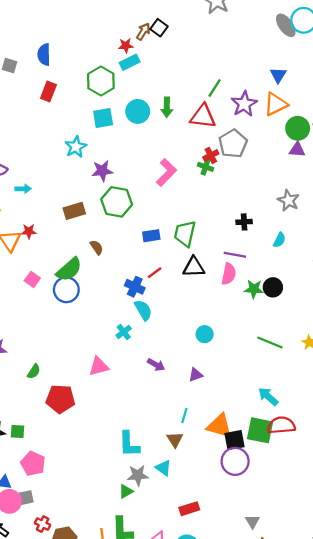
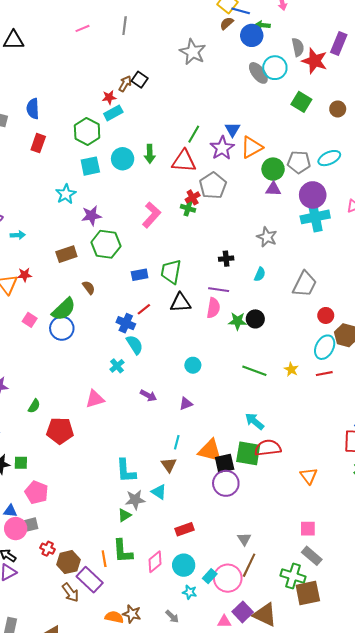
blue triangle: (278, 75) -> (232, 129), moved

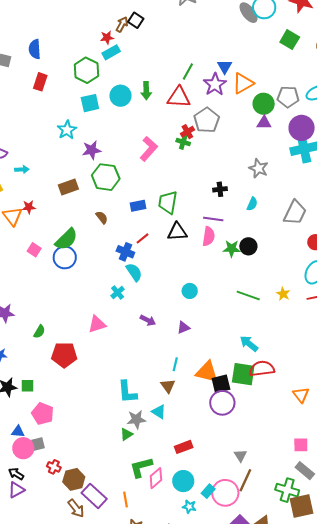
brown semicircle: (89, 288) -> (102, 217), moved
green L-shape: (123, 551) -> (141, 467), moved, turned 80
orange line: (104, 559) -> (125, 500), moved

